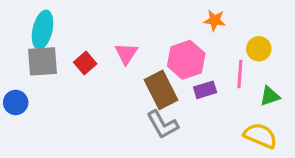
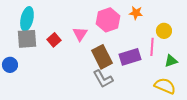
pink hexagon: (186, 60) -> (108, 20), moved
purple rectangle: (205, 90) -> (130, 57), size x1.5

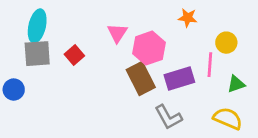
pink hexagon: (108, 20) -> (149, 48), moved
pink triangle: (80, 34) -> (117, 33), moved
gray L-shape: (103, 79) -> (168, 117), moved

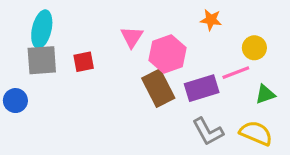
red square: (74, 55) -> (84, 62), turned 30
pink line: (210, 65) -> (236, 73), turned 65
gray L-shape: (168, 117) -> (208, 132), moved

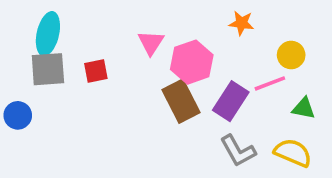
purple rectangle: (202, 88) -> (231, 101), turned -40
green triangle: (265, 94) -> (304, 108), turned 30

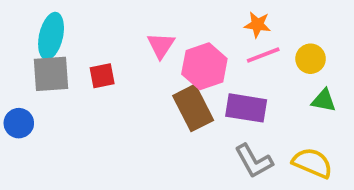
pink line: (270, 83) -> (263, 55), moved
purple rectangle: (231, 101) -> (246, 108), turned 66
green triangle: (304, 108) -> (324, 100), moved

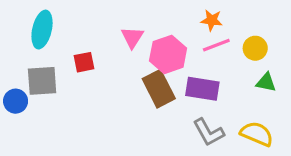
gray square: (51, 74) -> (42, 81), moved

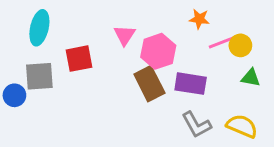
pink line: (216, 45) -> (221, 42), moved
red square: (84, 62) -> (79, 59), size x1.4

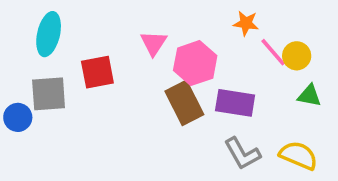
pink line: (221, 42) -> (273, 52), turned 70

